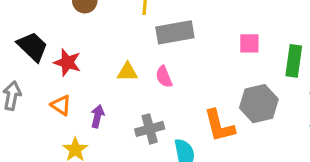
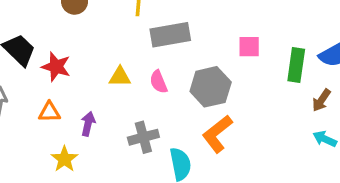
gray hexagon: (259, 104) -> (211, 87), moved
orange triangle: (61, 105) -> (49, 112), turned -35
orange L-shape: (219, 126) -> (217, 134), turned 66

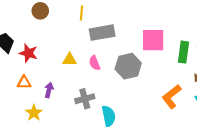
pink square: (249, 47) -> (153, 40), size x1.6
orange L-shape: (217, 134) -> (172, 97), moved

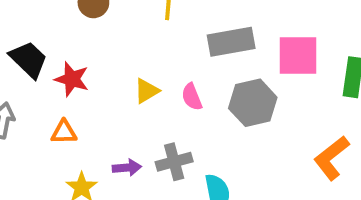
gray rectangle: (102, 33) -> (231, 42), moved
yellow triangle: (70, 60) -> (147, 91), turned -32
purple arrow: (49, 90) -> (127, 168), moved, turned 72

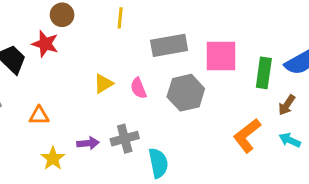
red star: (72, 79) -> (45, 44), moved

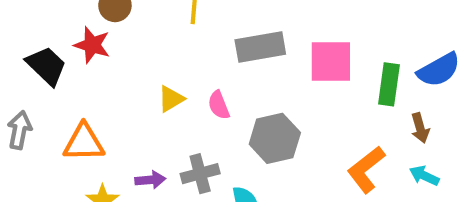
gray hexagon: (186, 93) -> (275, 138), moved
brown arrow: (287, 105) -> (420, 128), turned -50
orange triangle: (39, 116) -> (84, 142), size x1.5

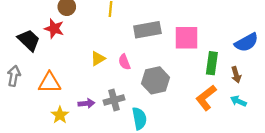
green rectangle: (389, 84) -> (212, 63), moved

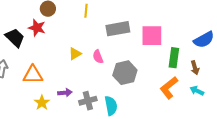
gray cross: (114, 100) -> (88, 101), moved

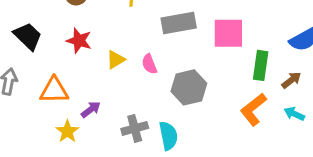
red star: (37, 28) -> (79, 41), moved
brown arrow: (195, 68) -> (291, 80), turned -112
purple arrow: (65, 93) -> (91, 109), moved, turned -32

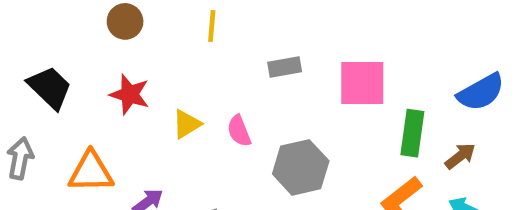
gray rectangle: (179, 23) -> (285, 67), size x0.6

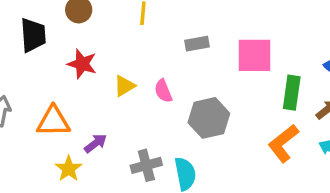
black trapezoid: (50, 88) -> (33, 35), moved, turned 42

